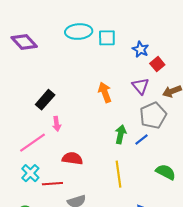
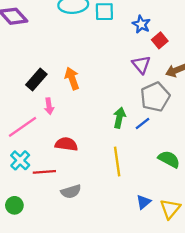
orange arrow: (105, 92) -> (72, 78), moved

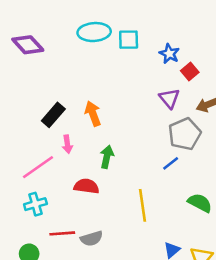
green arrow: (119, 118) -> (107, 157), moved
cyan cross: (20, 160) -> (35, 204), turned 30
red line: (44, 172) -> (62, 233), moved

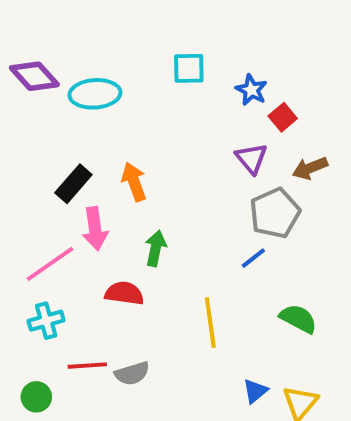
cyan ellipse: (94, 32) -> (95, 94), moved
pink arrow: (67, 144) -> (95, 229), size x1.5

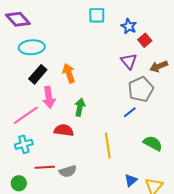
cyan ellipse: (95, 94) -> (32, 47), moved

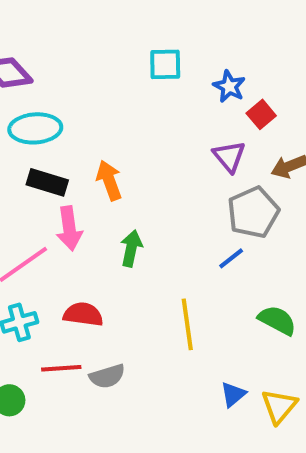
black rectangle: (38, 74) -> (47, 182), turned 66
red semicircle: (64, 130) -> (83, 314), moved

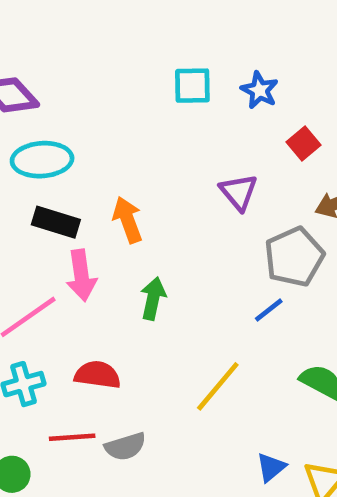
blue star: (229, 86) -> (259, 90), moved
purple triangle: (229, 156) -> (239, 192), moved
yellow line: (187, 324) -> (218, 386), turned 48

